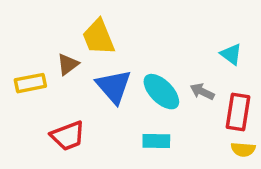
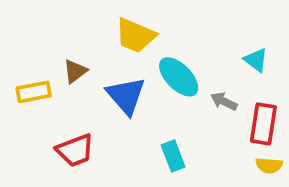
yellow trapezoid: (98, 37) -> (135, 35), moved, turned -45
cyan ellipse: (161, 92) -> (179, 77), moved
cyan rectangle: (156, 141) -> (173, 156), turned 68

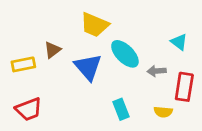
gray arrow: (224, 101) -> (157, 71), turned -30
red trapezoid: (75, 150) -> (29, 109), moved
yellow semicircle: (269, 165) -> (163, 112), moved

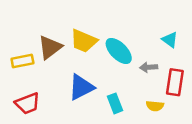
yellow trapezoid: (95, 25) -> (84, 41), moved
brown triangle: (52, 50) -> (50, 47), size x1.5
blue triangle: (88, 67) -> (81, 87), moved, turned 44

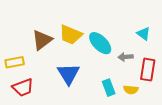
yellow rectangle: (22, 61) -> (15, 62), moved
blue triangle: (81, 87) -> (68, 74), turned -35
cyan rectangle: (115, 103) -> (109, 88), moved

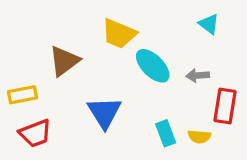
cyan triangle: (144, 34) -> (209, 24), moved
yellow trapezoid: (71, 35) -> (119, 34), moved
gray arrow: (126, 57) -> (198, 75), moved

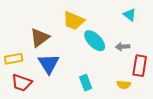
blue triangle: (104, 112) -> (49, 64), moved
red trapezoid: (35, 133) -> (22, 83), turned 40
cyan rectangle: (166, 133) -> (86, 83), moved

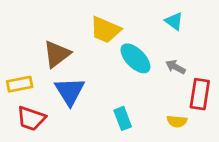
cyan triangle: (130, 15) -> (174, 21), moved
gray arrow: (123, 47) -> (175, 67), turned 32

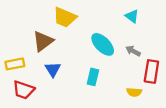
yellow trapezoid: (105, 30) -> (65, 17), moved
blue triangle: (70, 91) -> (53, 69), size x0.7
cyan rectangle: (123, 118) -> (93, 77), moved, turned 35

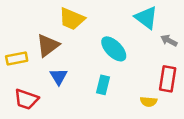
cyan triangle: (132, 16) -> (146, 18), size x1.5
gray arrow: (133, 51) -> (169, 41), moved
yellow rectangle: (15, 64) -> (17, 59), moved

